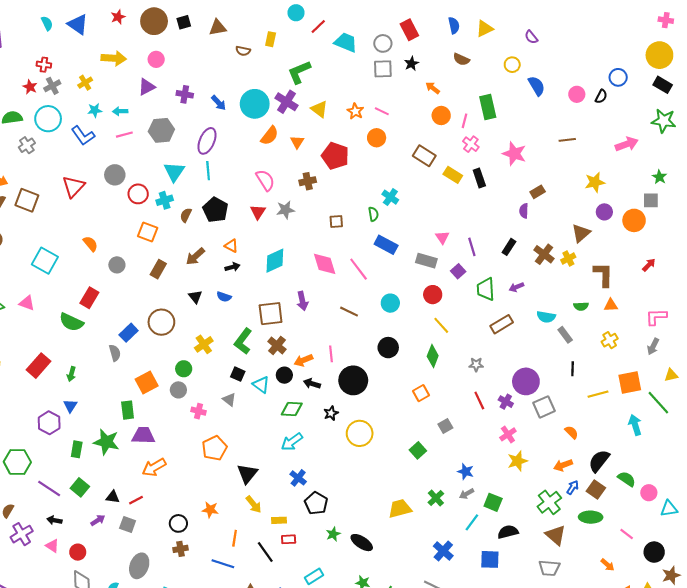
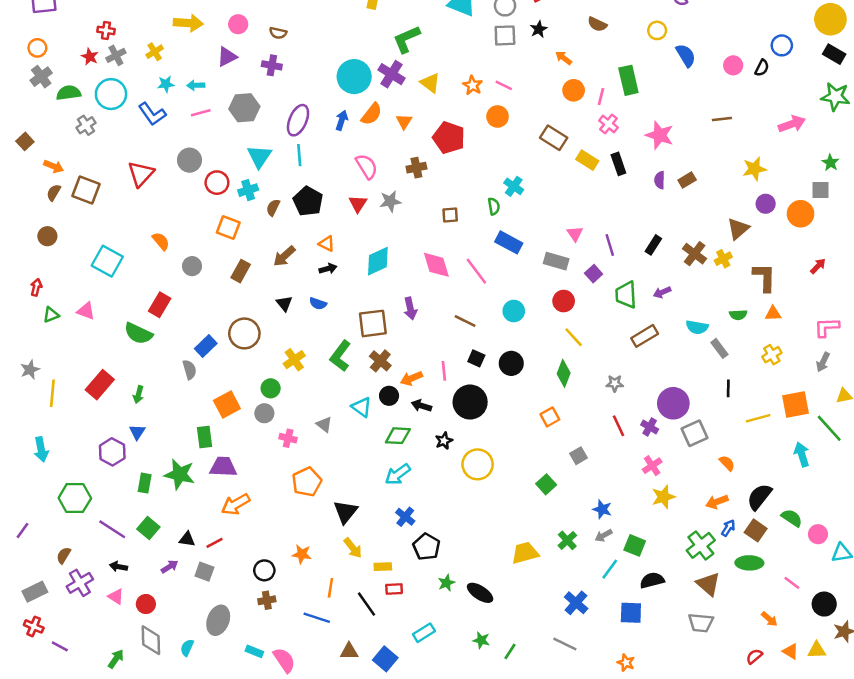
brown semicircle: (243, 51) -> (278, 33), moved
blue arrow: (219, 103) -> (342, 120), moved, turned -119
purple semicircle: (524, 211) -> (660, 180), moved
black square: (238, 374) -> (476, 358), moved

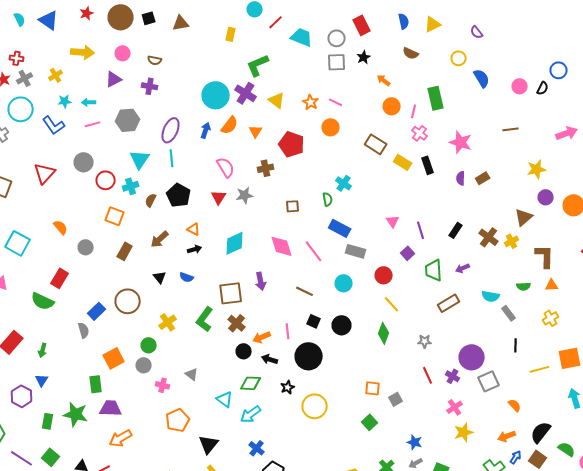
gray rectangle: (556, 261) -> (356, 251), moved
cyan triangle: (362, 407) -> (225, 399), moved
orange square: (550, 417) -> (373, 388), moved, turned 35

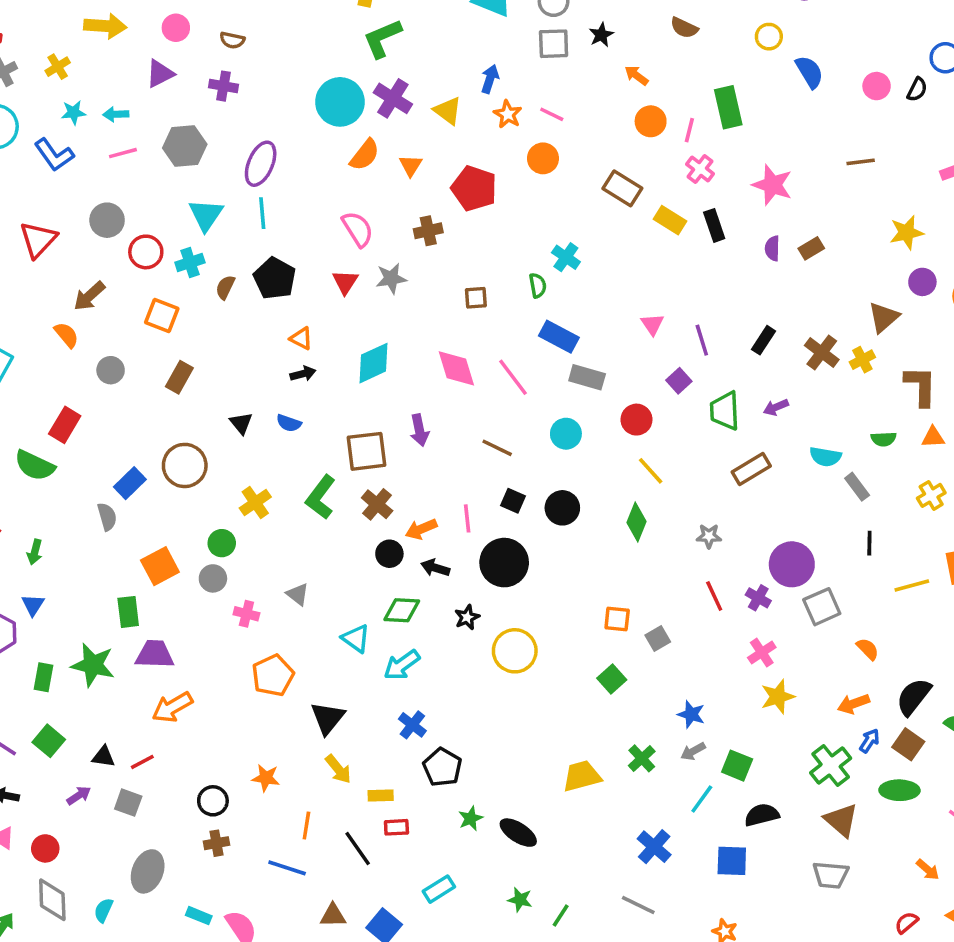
green L-shape: (258, 65) -> (382, 38), moved
blue arrow: (206, 130) -> (490, 79), moved
brown arrow: (160, 239) -> (89, 296), moved

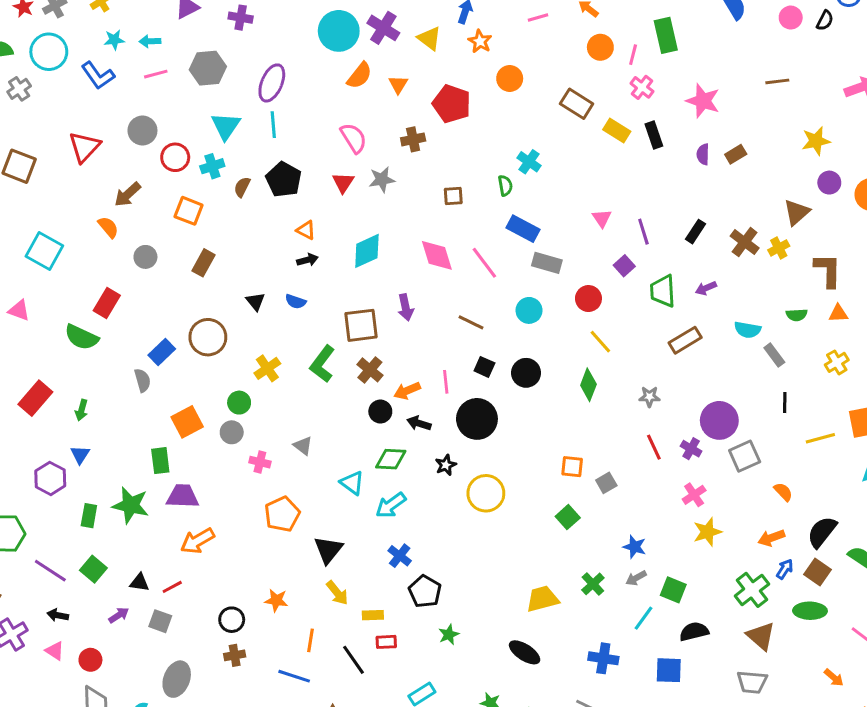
pink line: (552, 114) -> (538, 18), moved, turned -42
black ellipse: (518, 833) -> (525, 652), moved
blue cross: (654, 847) -> (603, 658), turned -32

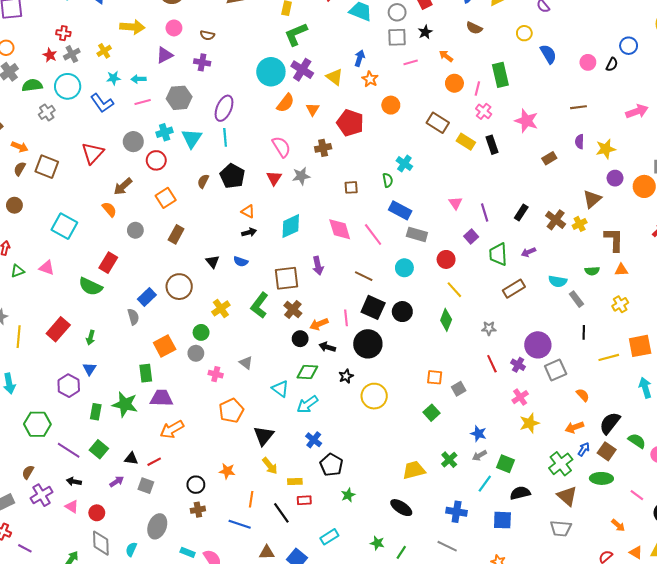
purple semicircle: (703, 154) -> (580, 142), moved
cyan cross: (212, 166) -> (165, 132), moved
orange square: (189, 211) -> (166, 198), turned 36
black square: (484, 367) -> (373, 307), size x1.6

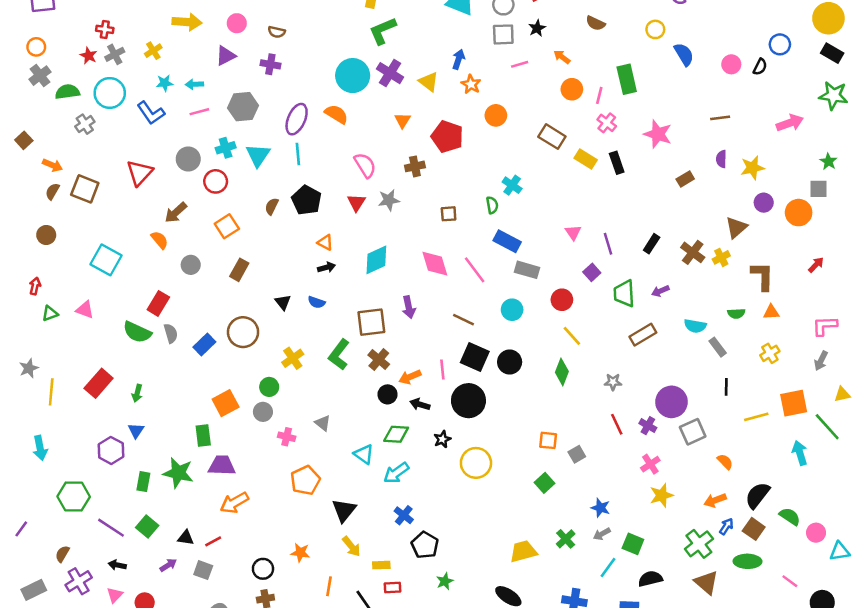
orange semicircle: (286, 103) -> (336, 114), moved, turned -96
gray semicircle: (133, 317) -> (171, 333), moved
pink triangle: (72, 507) -> (115, 595), turned 40

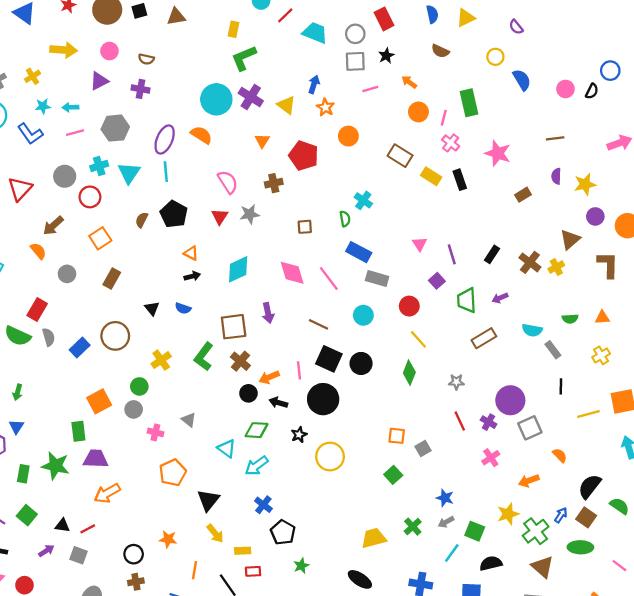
brown L-shape: (762, 276) -> (608, 265), moved
yellow star: (662, 495) -> (508, 514), moved
orange arrow: (715, 500) -> (529, 481), moved

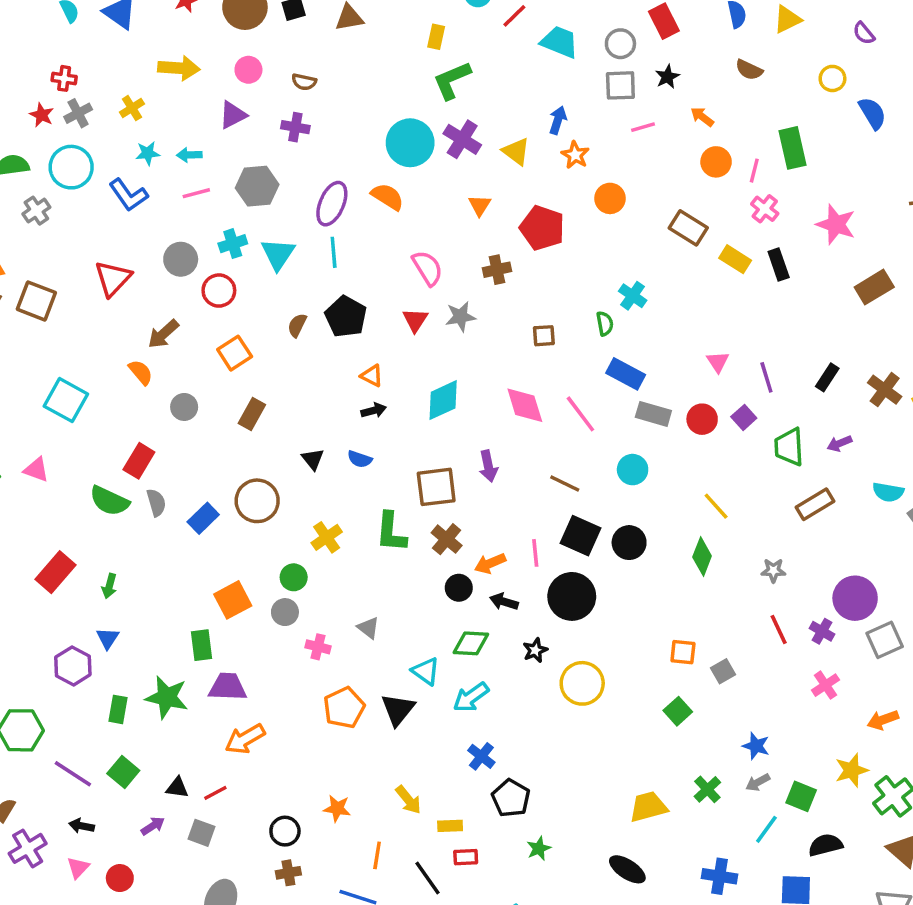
brown rectangle: (523, 195) -> (874, 287), size x1.5
red circle: (409, 306) -> (702, 419), moved
green L-shape: (204, 357) -> (391, 532), turned -32
black triangle: (208, 500) -> (398, 709), moved

